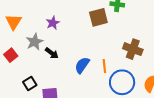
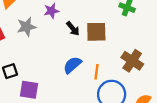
brown square: (98, 17) -> (96, 32), moved
black arrow: (52, 53) -> (73, 29), moved

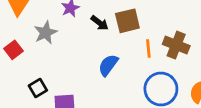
orange line: (97, 72) -> (148, 49), moved

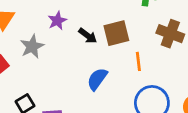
brown cross: (176, 45) -> (170, 34), moved

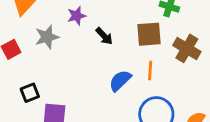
brown square: (116, 33) -> (149, 34), moved
blue semicircle: (97, 79) -> (120, 81), moved

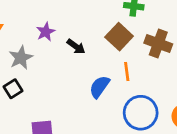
brown square: (149, 34) -> (119, 37), turned -32
black square: (30, 93) -> (13, 89), moved

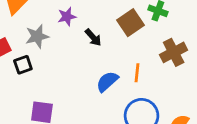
brown square: (119, 37) -> (131, 23), moved
brown cross: (158, 44) -> (174, 52), turned 30

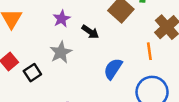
gray star: (37, 36) -> (61, 52), moved
orange line: (137, 73) -> (149, 51), moved

